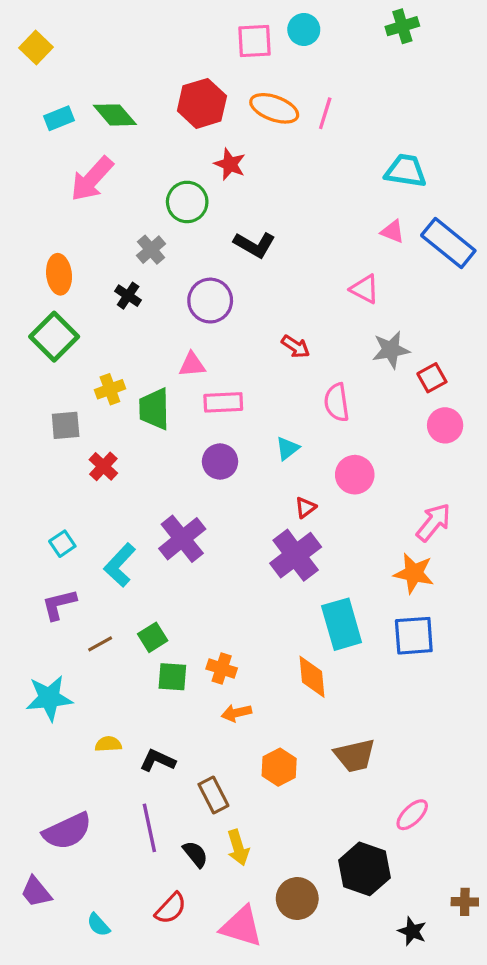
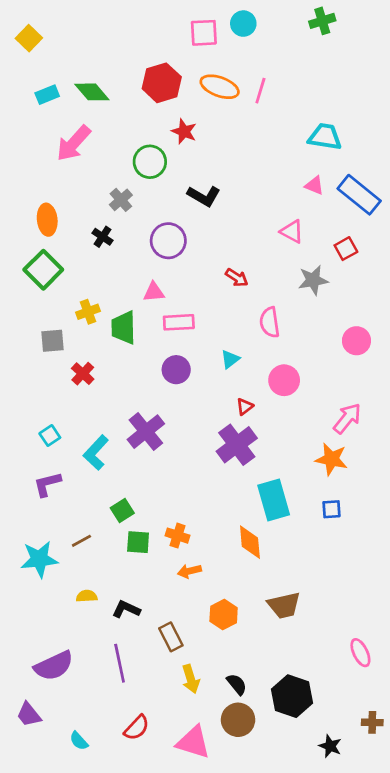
red square: (432, 378) -> (346, 249), moved
blue square: (414, 636) -> (331, 509), size x0.6
brown line: (100, 644) -> (81, 541), moved
pink ellipse: (412, 815) -> (360, 653), moved, turned -72
black semicircle: (195, 854) -> (237, 684), moved

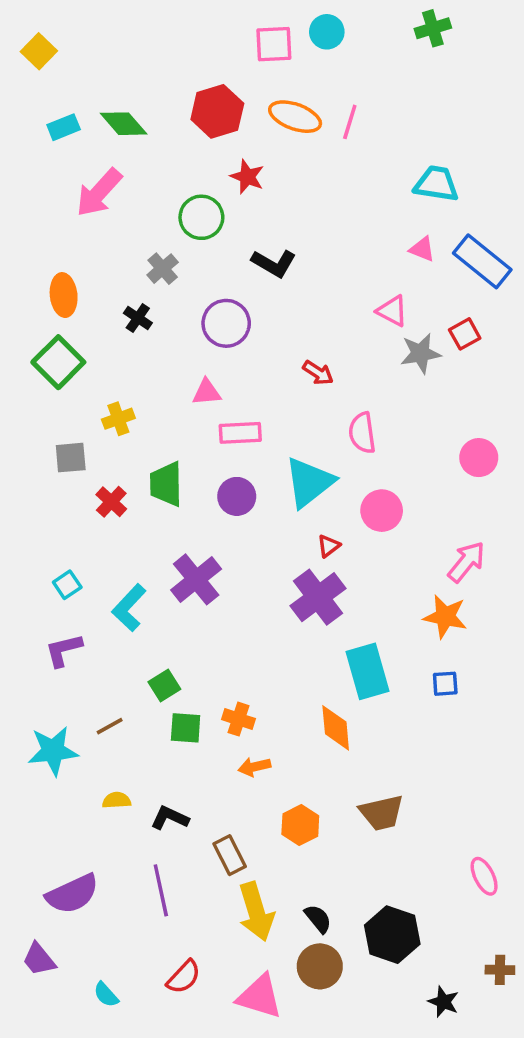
gray star: (313, 280) -> (420, 353), moved
green trapezoid: (124, 328) -> (166, 484), moved
cyan triangle: (230, 359) -> (309, 482), size x2.0
yellow arrow: (191, 679) -> (256, 912), size x1.5

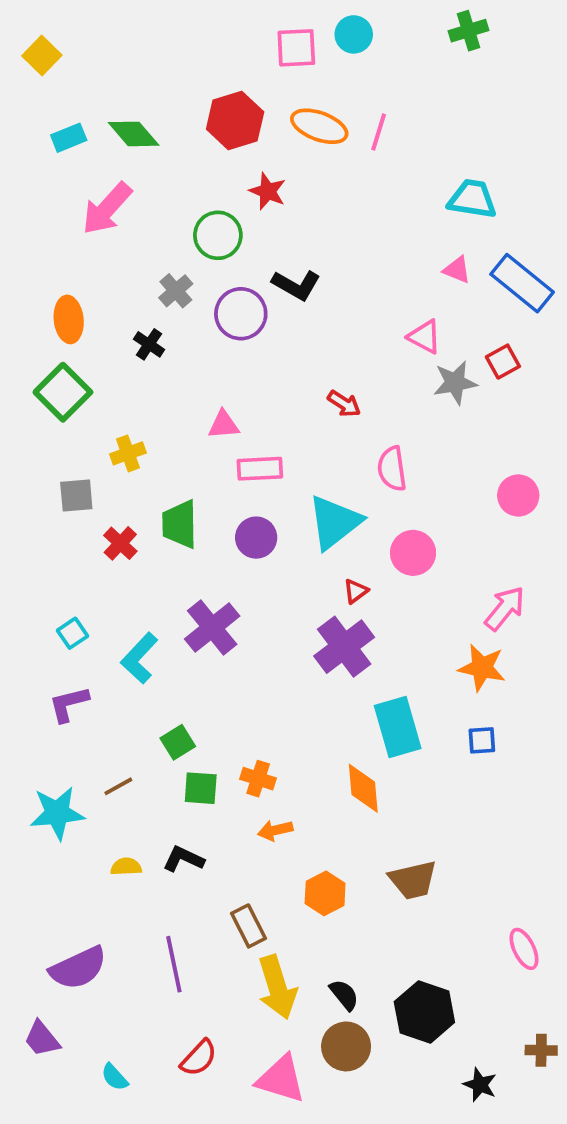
purple circle: (226, 323) -> (241, 314), moved
black L-shape: (170, 818) -> (183, 859), moved

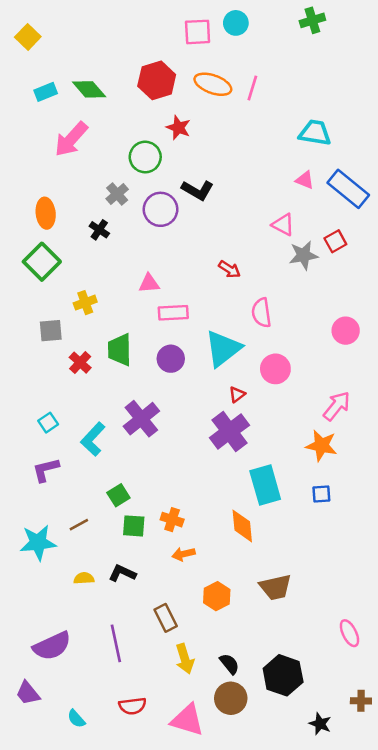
yellow arrow: (277, 987) -> (185, 659), size x0.7
red semicircle: (199, 1058) -> (132, 706), turned 40

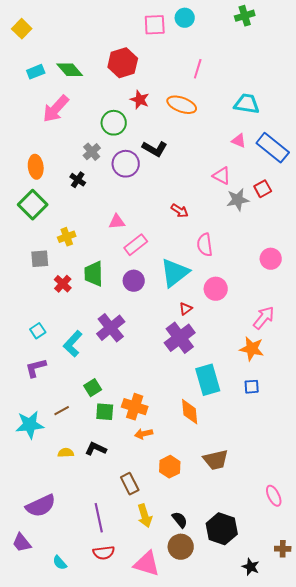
orange ellipse: (213, 84) -> (182, 105), moved
pink rectangle: (173, 313) -> (136, 245), turned -35
orange cross: (172, 520) -> (135, 407), size x1.4
purple line: (116, 643) -> (99, 518), moved

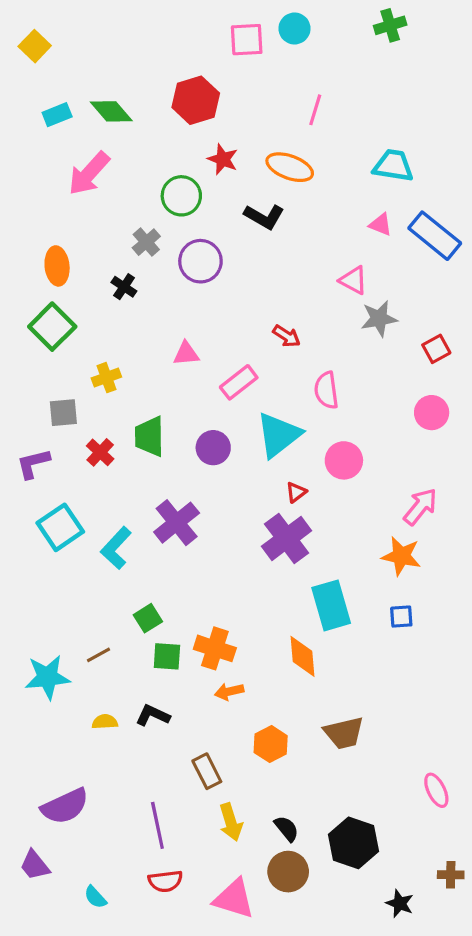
black L-shape: (155, 149) -> (264, 217), moved
red square: (263, 189) -> (436, 349), moved
pink rectangle: (136, 245) -> (239, 382), moved
cyan square: (38, 331) -> (60, 527), size x1.8
purple L-shape: (36, 368) -> (33, 464), moved

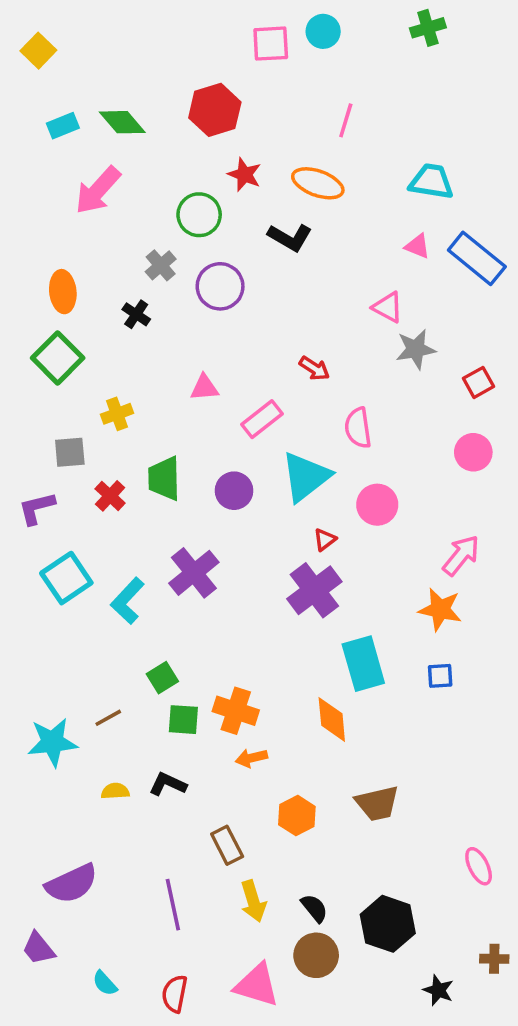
red semicircle: (165, 881) -> (175, 994), moved, turned 108

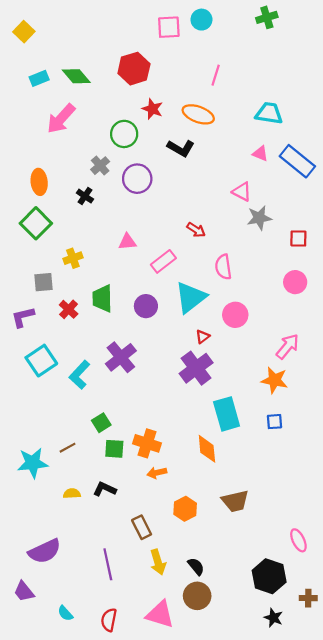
red square: (479, 382) -> (298, 239), turned 30
black hexagon: (388, 924) -> (269, 576), moved

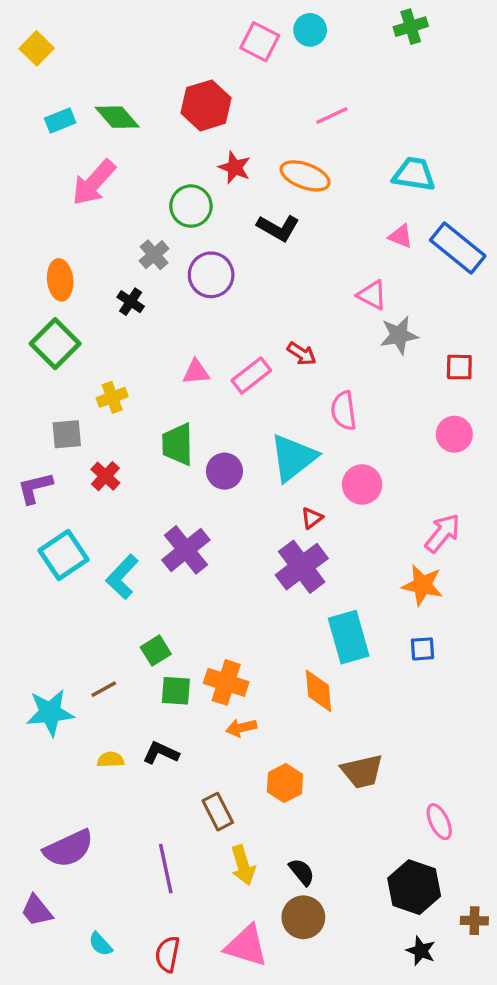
pink square: (169, 27) -> (260, 42), turned 30
pink line: (216, 75) -> (332, 115), turned 48
pink rectangle: (163, 261) -> (251, 375), moved
green trapezoid: (102, 298) -> (178, 444), moved
pink ellipse: (298, 540) -> (439, 822), moved

